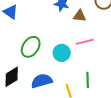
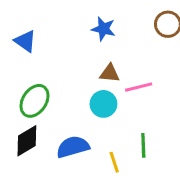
brown triangle: (80, 16) -> (110, 73), moved
green ellipse: (31, 47) -> (34, 101), moved

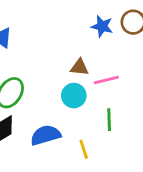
blue star: (103, 29) -> (102, 26), moved
green line: (143, 145) -> (109, 120), moved

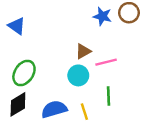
brown triangle: (79, 67) -> (83, 51), turned -35
yellow line: (84, 149) -> (84, 112), moved

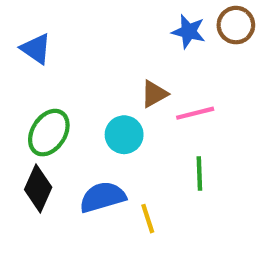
cyan circle: (78, 75) -> (124, 135), moved
black diamond: (18, 104) -> (38, 188), turned -35
yellow line: (84, 112) -> (148, 219), moved

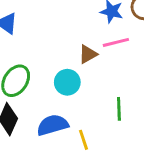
pink line: (195, 113) -> (116, 42), moved

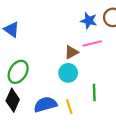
cyan circle: (67, 82) -> (68, 73), moved
yellow line: (84, 140) -> (69, 107), moved

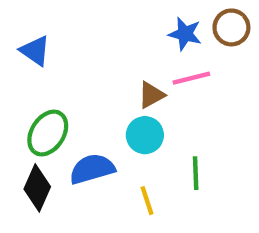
blue semicircle: (45, 104) -> (92, 169), moved

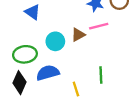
blue triangle: (35, 51) -> (33, 12), moved
green ellipse: (48, 133) -> (25, 54), turned 50
cyan circle: (145, 135) -> (55, 41), moved

